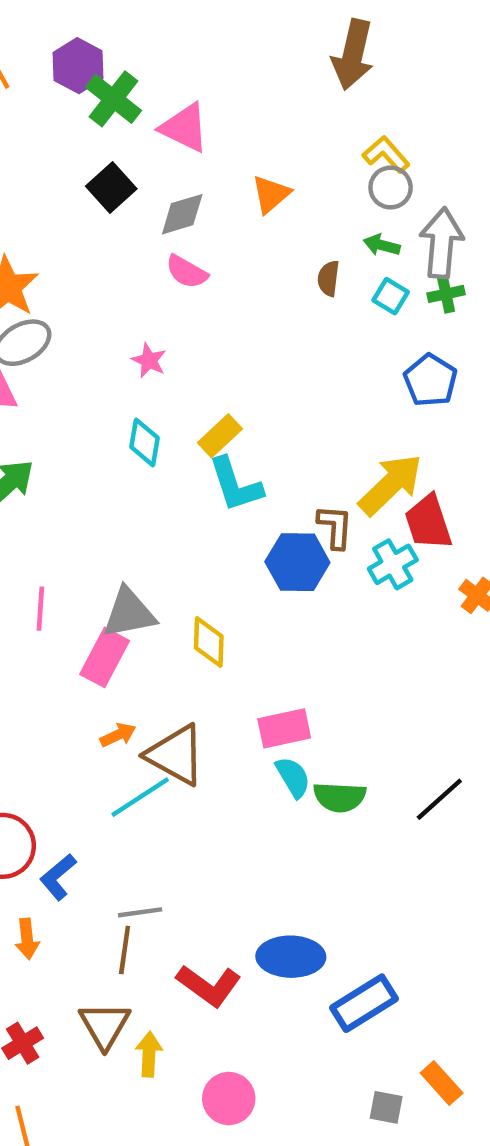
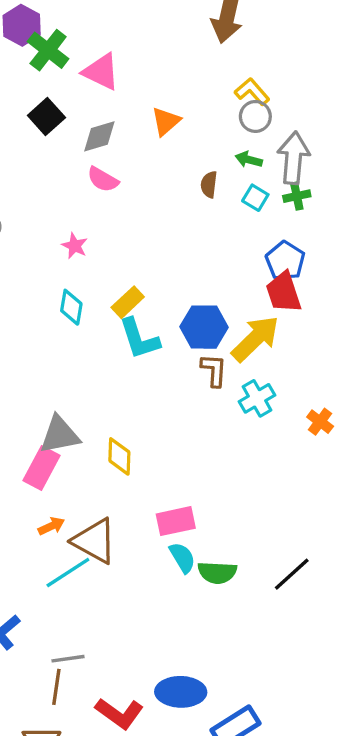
red trapezoid: (428, 522) -> (284, 292), moved
blue hexagon: (297, 562) -> (204, 327), moved

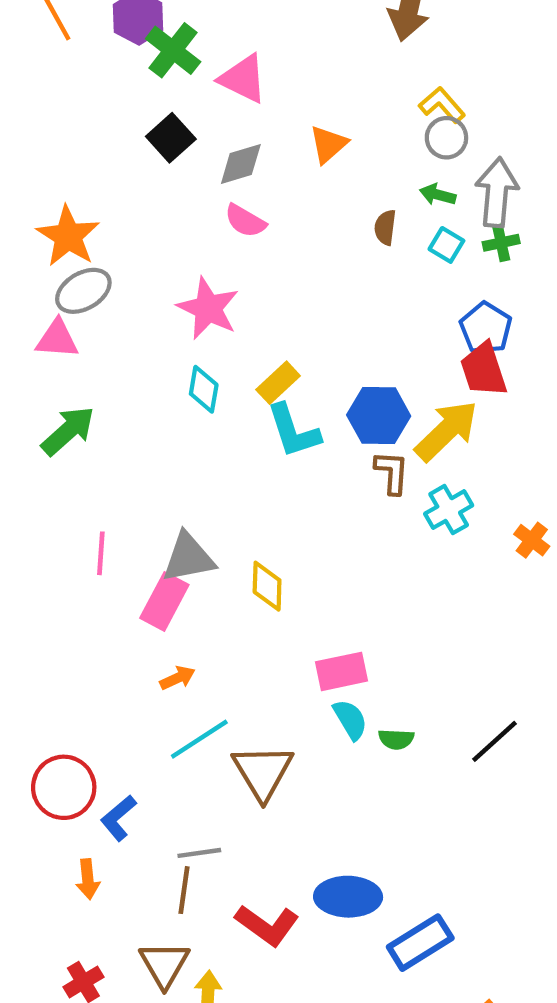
pink star: (75, 246) -> (208, 308), size x1.8
brown triangle: (95, 541) -> (263, 772), moved, turned 30
green semicircle: (217, 572) -> (396, 739), size x0.7

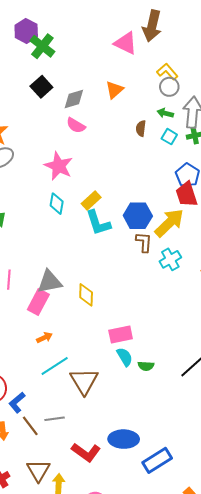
pink triangle: (243, 79) -> (126, 43), moved
brown line: (184, 890) -> (30, 426), moved, turned -45

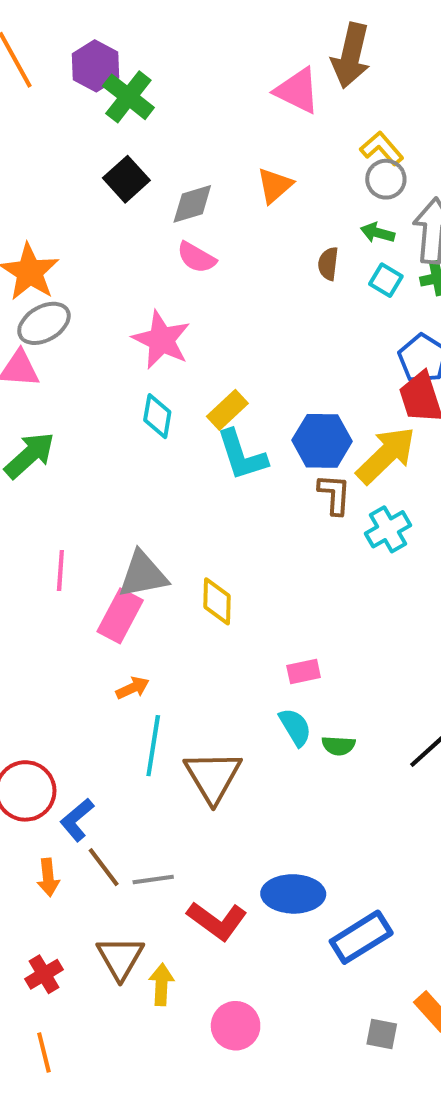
pink rectangle: (121, 335) -> (304, 671), moved, size x0.7
cyan line: (55, 366) -> (153, 746), turned -48
gray line: (55, 419) -> (153, 879), moved

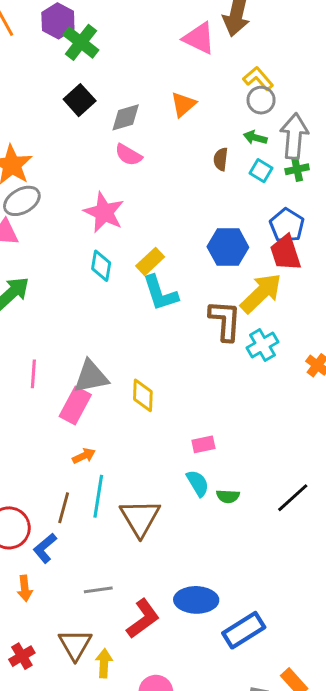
blue hexagon: (322, 441) -> (228, 247), moved
brown L-shape: (334, 494) -> (225, 320), size x1.4
brown line: (104, 867) -> (64, 508), moved, turned 52
red L-shape: (217, 921) -> (143, 619), turned -72

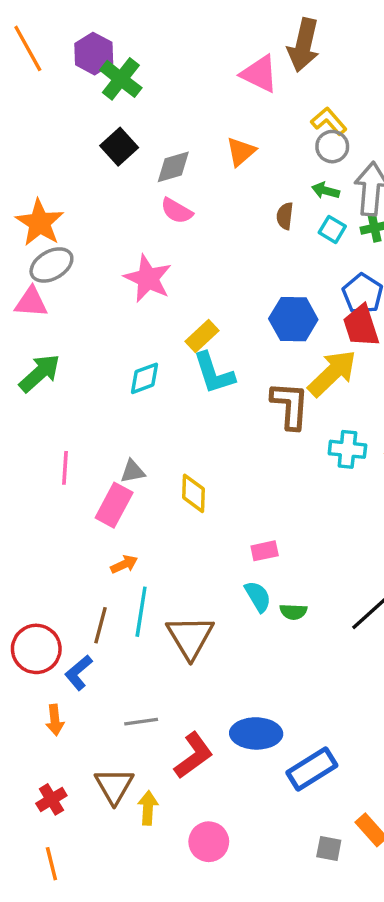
cyan diamond: (101, 266) -> (144, 378), moved, turned 60
cyan cross: (262, 345) -> (347, 449), moved, turned 36
gray triangle: (91, 377) -> (133, 471), size x0.6

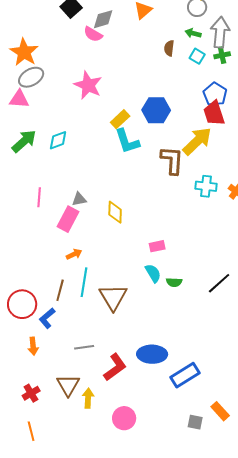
pink semicircle: (177, 211) -> (93, 34), moved
blue hexagon: (293, 319) -> (156, 110), moved
cyan diamond: (144, 378) -> (58, 140), moved

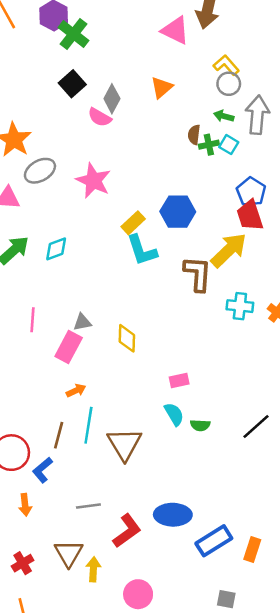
gray diamond: (103, 19) -> (112, 99), turned -45
green cross: (222, 55) -> (209, 145), moved
gray ellipse: (31, 77) -> (40, 171), moved
orange rectangle: (220, 411) -> (252, 549), moved, turned 60

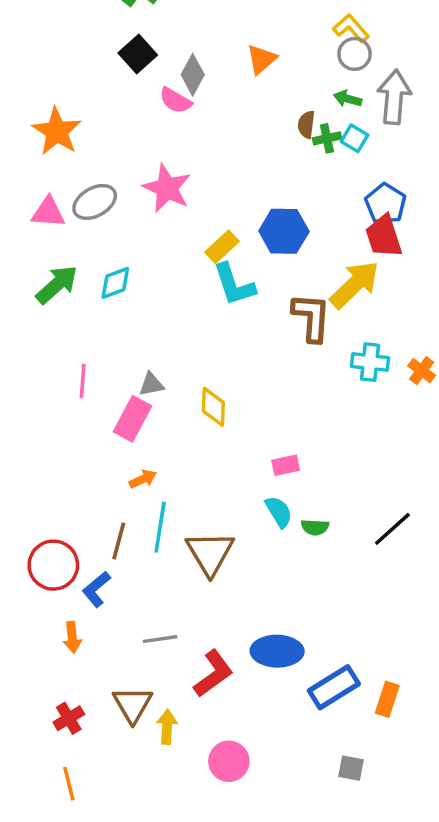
gray ellipse: (40, 171) -> (95, 202), moved

